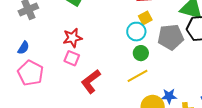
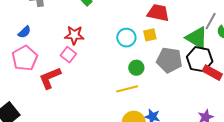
cyan circle: (136, 32) -> (126, 38), moved
red L-shape: (91, 81) -> (50, 78), moved

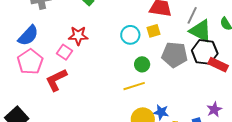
gray line: (211, 21) -> (192, 15), moved
blue semicircle: (24, 32) -> (28, 36), size x1.6
pink square: (68, 55) -> (65, 52), moved

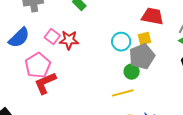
pink square: (65, 52) -> (52, 37), moved
gray pentagon: (175, 55) -> (142, 56), moved, turned -30
pink pentagon: (30, 62) -> (38, 65), moved

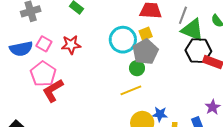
pink square: (52, 37) -> (44, 44), moved
blue semicircle: (19, 38) -> (21, 49), turned 40
cyan circle: (121, 42) -> (123, 40), size x1.4

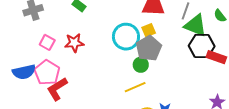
blue semicircle: (21, 49) -> (24, 72), moved

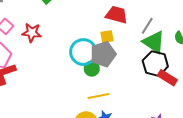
cyan circle: (126, 37) -> (83, 52), moved
yellow line: (135, 87) -> (98, 96), moved

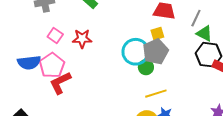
green triangle: (154, 42) -> (204, 33), size x0.7

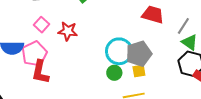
yellow square: (157, 34) -> (139, 71), moved
green circle: (146, 67) -> (114, 73), moved
red L-shape: (60, 83) -> (40, 72), turned -60

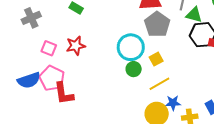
gray pentagon: (139, 54) -> (157, 24), moved

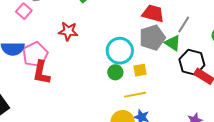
green triangle: (194, 15) -> (173, 43), moved
pink square: (49, 48) -> (24, 11), moved

